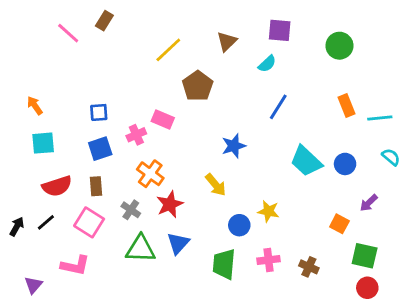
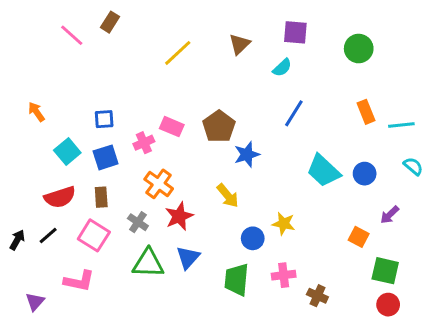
brown pentagon: (198, 86) -> (219, 127), moved
cyan square: (43, 143) -> (67, 152), moved, turned -35
brown cross: (309, 267) -> (317, 296), moved

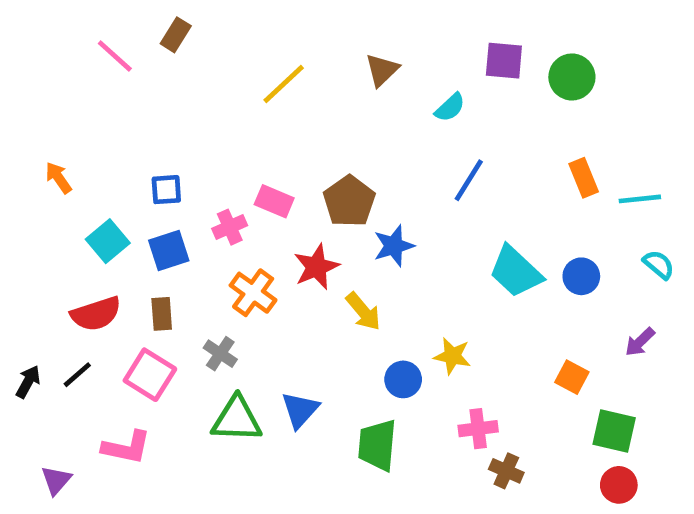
purple square: (295, 32) -> (504, 61), moved
purple arrow: (390, 215) -> (640, 342), moved
red star: (179, 216) -> (316, 267), moved
pink cross: (284, 275) -> (478, 429), moved

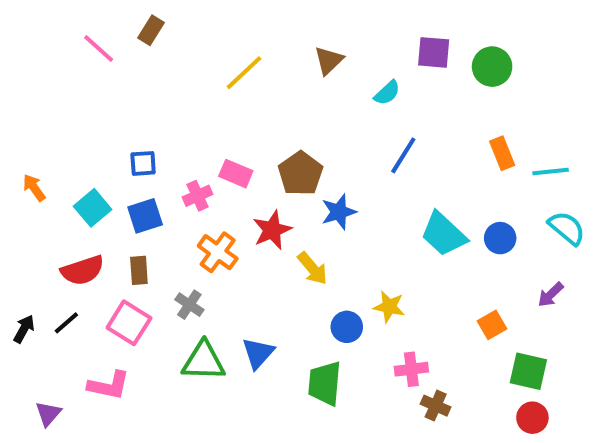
orange arrow: (58, 178) -> (34, 188), moved
cyan semicircle: (659, 265) -> (567, 228), size x1.4
orange square: (572, 377) -> (492, 325), turned 32

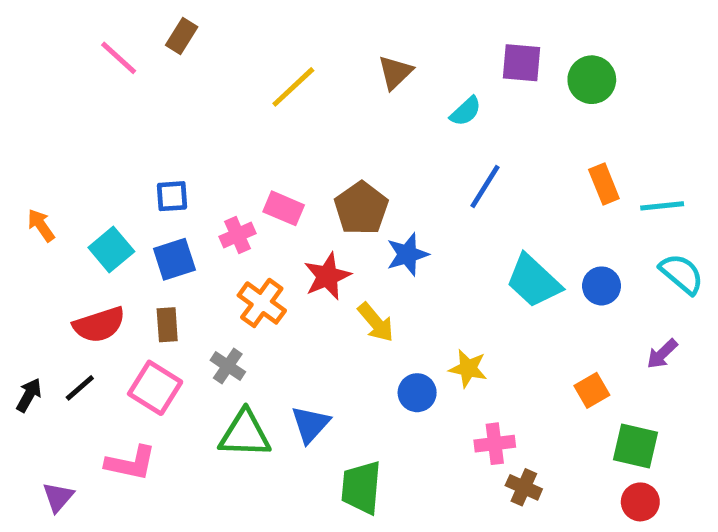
green trapezoid: (325, 383) -> (361, 487), moved

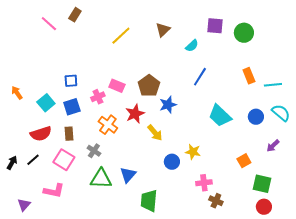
blue circle: (602, 286) -> (256, 117), moved

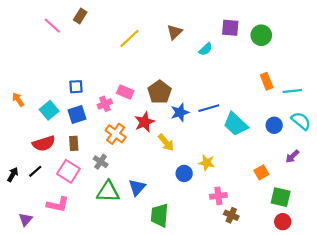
blue line: (200, 77) -> (209, 108), moved, turned 42

